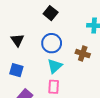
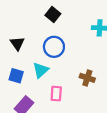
brown cross: (83, 54) -> (87, 78), moved
cyan triangle: (55, 66) -> (41, 70), moved

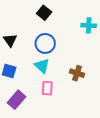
cyan triangle: (41, 70) -> (42, 66), moved, turned -35

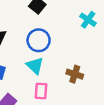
cyan cross: (89, 25) -> (88, 20), turned 32

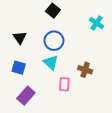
pink rectangle: (41, 91) -> (64, 84), moved

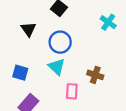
black triangle: (20, 38) -> (28, 29), moved

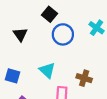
blue circle: (60, 42) -> (63, 34), moved

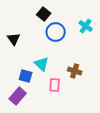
black triangle: (20, 34) -> (14, 39), moved
blue square: (12, 76) -> (26, 76), moved

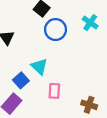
brown cross: (75, 71) -> (89, 105), moved
blue square: (26, 76) -> (21, 80), turned 32

